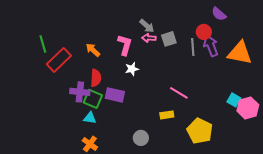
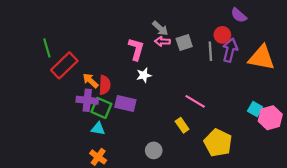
purple arrow: (211, 46) -> (230, 50), turned 35
orange arrow: (93, 50) -> (90, 81), moved
yellow rectangle: (167, 115) -> (182, 125), turned 64

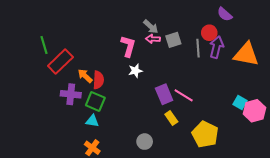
purple cross: (87, 100) -> (71, 94), moved
purple rectangle: (125, 104) -> (164, 94), moved, turned 54

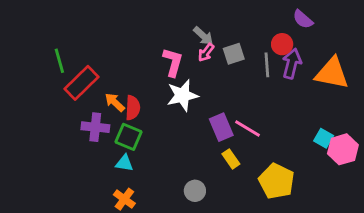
pink arrow: (153, 39) -> (206, 52), turned -56
white star: (135, 71) -> (182, 95), size x1.6

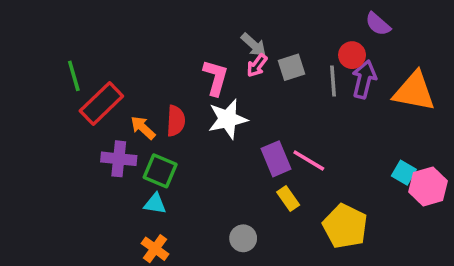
red semicircle: (133, 108) -> (176, 121), moved

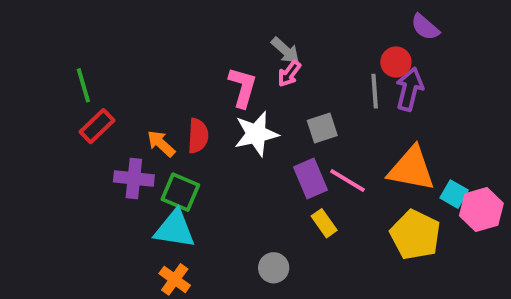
gray square: (292, 67) -> (322, 128), moved
orange triangle: (414, 91) -> (411, 169), moved
red rectangle: (101, 104) -> (97, 126), moved, size x0.7
cyan triangle: (155, 204) -> (175, 229), size x1.6
yellow pentagon: (345, 226) -> (415, 235), moved

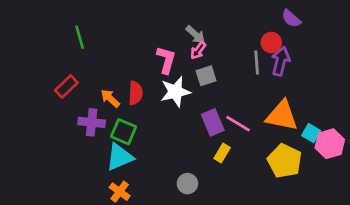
green line: (83, 85) -> (80, 37), moved
gray square: (322, 128) -> (206, 76), moved
yellow rectangle: (324, 223) -> (222, 153), turned 66
cyan triangle: (175, 229) -> (120, 157), turned -32

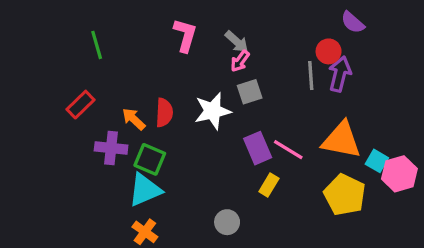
pink L-shape: (166, 60) -> (185, 35), moved

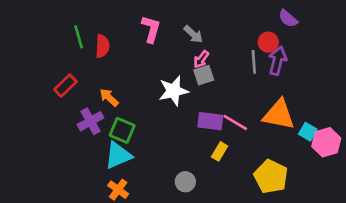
pink arrow: (240, 61) -> (201, 59), moved
red semicircle: (164, 113) -> (102, 46), moved
purple cross: (111, 148) -> (90, 121), turned -35
purple rectangle: (258, 148) -> (210, 121), turned -60
yellow pentagon: (345, 195) -> (271, 176), moved

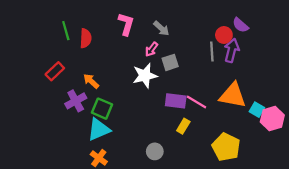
purple semicircle: (288, 18) -> (240, 25), moved
pink arrow: (201, 59) -> (151, 49), moved

